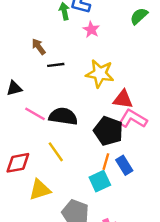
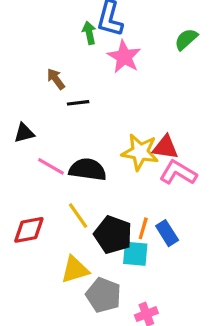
pink star: (91, 30) -> (124, 57), size x1.5
yellow star: (100, 74) -> (140, 152), moved
black pentagon: (108, 131) -> (113, 235), moved
cyan square: (100, 181) -> (135, 254), turned 30
yellow triangle: (40, 190) -> (75, 270), moved

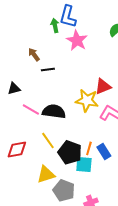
red triangle: (165, 147) -> (103, 86), moved, turned -30

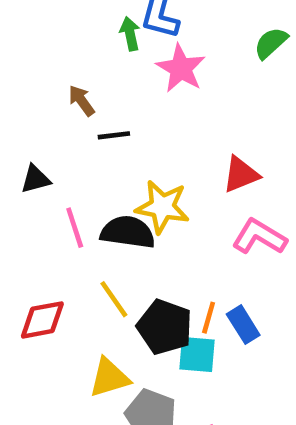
yellow star: (87, 100) -> (162, 207), moved
pink line: (31, 109) -> (75, 228), turned 42

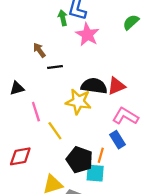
black semicircle: (128, 232) -> (94, 86), moved
yellow line: (114, 299) -> (55, 131), moved
blue rectangle: (243, 325) -> (118, 140), moved

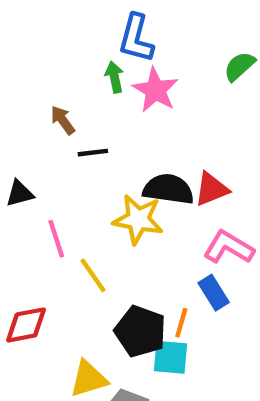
green arrow: (63, 18) -> (114, 77), moved

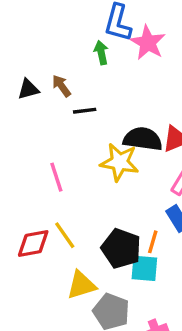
pink star: (155, 90) -> (148, 43), moved
black triangle: (20, 193) -> (28, 89), moved
yellow line: (93, 275) -> (65, 235), moved

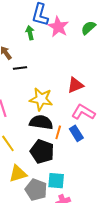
black semicircle: (143, 139) -> (41, 122), moved
orange line: (153, 242) -> (58, 132), moved
cyan square: (144, 268) -> (56, 181), moved

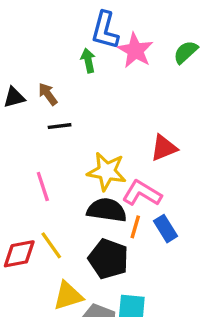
black line: (20, 68) -> (60, 126), moved
pink L-shape: (83, 112) -> (142, 193), moved

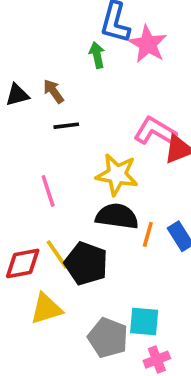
pink L-shape: (142, 193) -> (155, 131), moved
black pentagon: (108, 259) -> (86, 263), moved
yellow triangle: (68, 296) -> (46, 309), moved

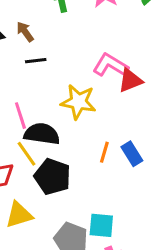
black semicircle: (117, 216) -> (42, 134), moved
yellow line: (57, 254) -> (27, 154), moved

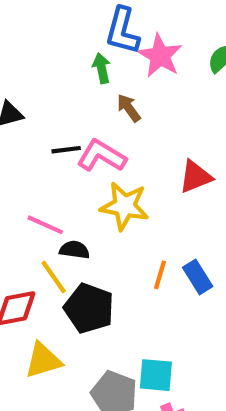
brown arrow: (25, 32) -> (129, 108), moved
pink L-shape: (110, 65) -> (102, 156), moved
pink line: (20, 116) -> (45, 225), turned -48
black semicircle: (42, 134) -> (74, 250), size x0.6

